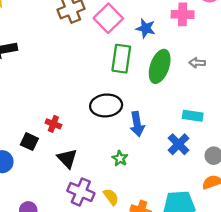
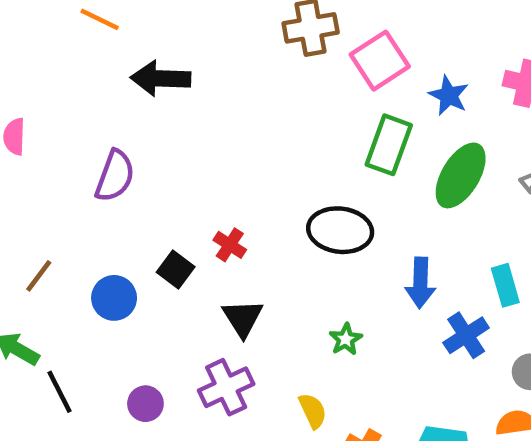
cyan rectangle: (193, 116) -> (505, 285), turned 54
blue arrow: (137, 124) -> (420, 283), moved
purple cross: (81, 192) -> (226, 387), moved, turned 30

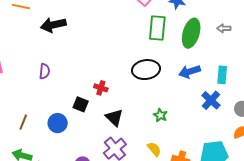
purple semicircle: (115, 176) -> (45, 71), size x0.7
blue arrow: (420, 283) -> (190, 72), moved, turned 85
cyan rectangle: (505, 285) -> (222, 75), turned 36

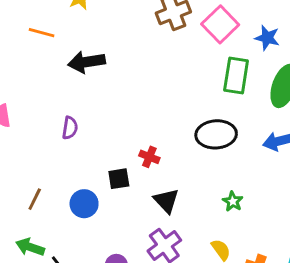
black square: (81, 104) -> (119, 179), turned -35

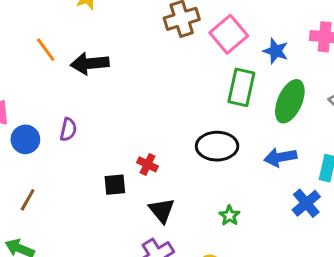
orange line: (42, 33) -> (46, 50), moved, turned 35
blue circle: (84, 204) -> (25, 139), moved

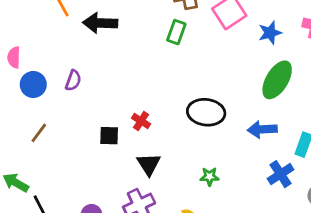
blue star: (276, 51) -> (270, 33), turned 30
green rectangle: (241, 87) -> (176, 32), moved, size x0.7
brown line: (28, 200) -> (39, 133), moved
green star: (229, 216) -> (210, 177), turned 30

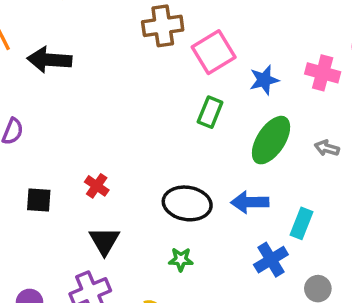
green rectangle: (176, 32) -> (210, 112), moved
black ellipse: (206, 112) -> (187, 203), moved
black square: (109, 136) -> (39, 200), moved

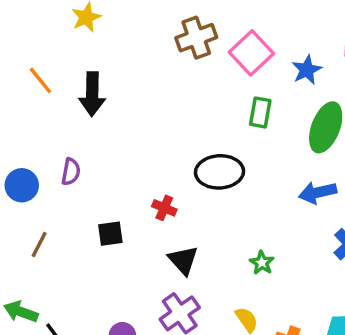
black arrow: (49, 60) -> (92, 94), turned -81
black ellipse: (187, 203) -> (219, 172), moved
green star: (181, 259) -> (262, 263), turned -30

